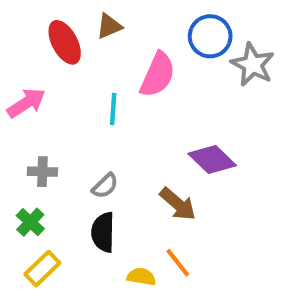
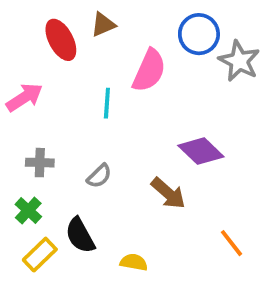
black semicircle: (103, 232) -> (80, 235), moved, turned -30
orange line: (178, 263) -> (232, 243), moved

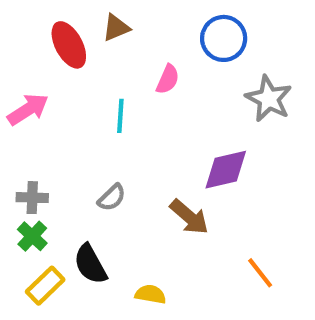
gray star: (239, 61) -> (269, 99), moved
pink semicircle: (149, 71) -> (168, 79), size x0.6
purple diamond: (201, 151) -> (226, 170), turned -57
gray cross: (40, 163) -> (32, 198), moved

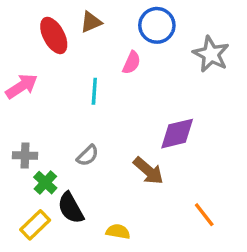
blue circle: (224, 38) -> (157, 25), moved
gray star: (269, 99) -> (211, 54), moved
green cross: (32, 236) -> (45, 183), moved

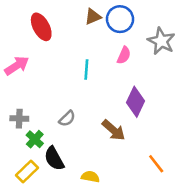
brown triangle: (91, 22) -> (93, 17), moved
pink semicircle: (132, 63) -> (124, 55), moved
cyan line: (94, 91) -> (86, 69), moved
purple diamond: (177, 134) -> (135, 102), turned -52

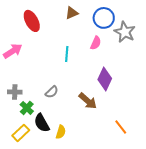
blue circle: (120, 19) -> (104, 18), moved
yellow semicircle: (90, 177) -> (61, 132), moved, turned 96

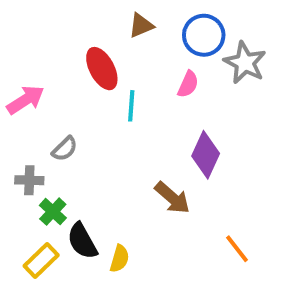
red ellipse: (32, 21) -> (102, 69), moved
gray semicircle: (52, 92) -> (65, 149), moved

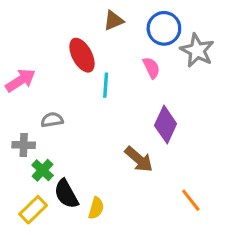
pink semicircle: (188, 84) -> (151, 68), turned -50
gray semicircle: (65, 149) -> (52, 120), turned -145

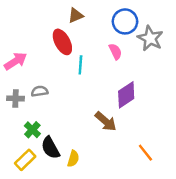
brown triangle: (114, 20) -> (76, 15), moved
purple diamond: (166, 125) -> (126, 95), turned 32
gray cross: (24, 145) -> (16, 98), moved

